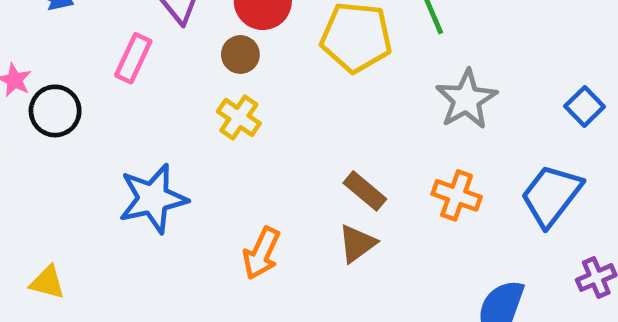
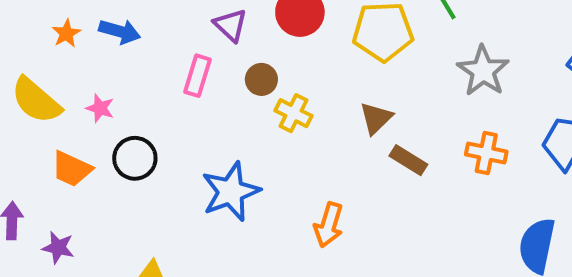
brown circle: (240, 55) -> (261, 79), moved
black circle: (55, 111) -> (135, 158), moved
brown triangle: (357, 244) -> (376, 118), moved

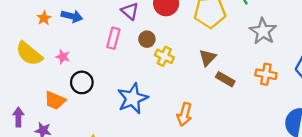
orange trapezoid: (72, 169) -> (55, 100), moved

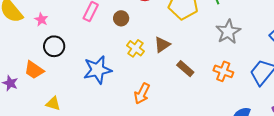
yellow cross: (164, 56) -> (135, 48), moved
brown triangle: (208, 58) -> (162, 45), moved
orange trapezoid: (55, 100) -> (34, 70), moved

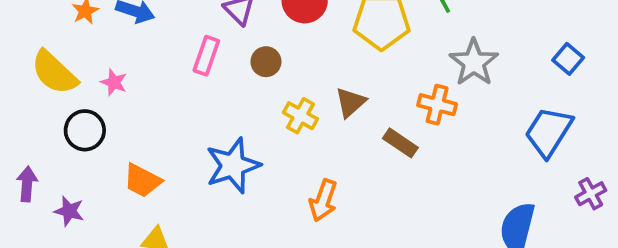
black circle: (54, 46) -> (85, 130), moved
orange trapezoid: (34, 70) -> (142, 181), moved
orange cross: (223, 71) -> (437, 105), moved

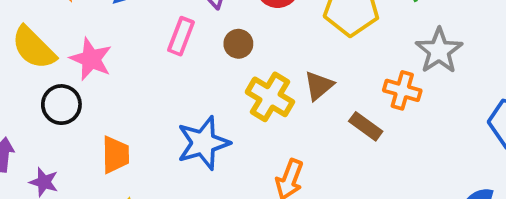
pink star: (114, 82) -> (91, 59), size x1.6
yellow cross: (300, 116) -> (270, 97), size x1.4
orange trapezoid: (142, 181) -> (115, 155), turned -120

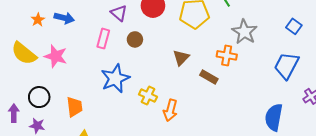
yellow cross: (270, 97) -> (148, 96), moved, size x0.7
black circle: (61, 105) -> (39, 97), moved
blue star: (203, 143) -> (115, 79), moved

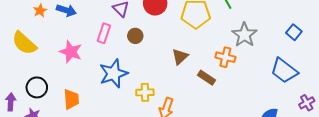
pink star: (56, 56) -> (71, 52), moved
blue trapezoid: (286, 66) -> (284, 71), turned -84
yellow cross: (148, 96) -> (145, 92), turned -30

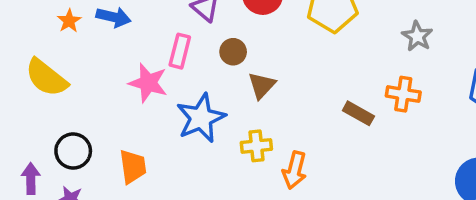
gray star: (244, 35) -> (417, 36), size x0.7
pink star: (71, 52) -> (148, 83), moved
brown triangle: (180, 57) -> (262, 85), moved
orange cross: (225, 57) -> (403, 94), moved

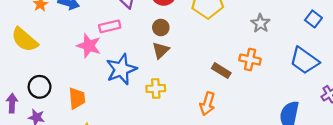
pink rectangle: (180, 51) -> (110, 26), turned 60
brown circle: (233, 52) -> (161, 27), moved
orange arrow: (295, 170) -> (207, 104), moved

